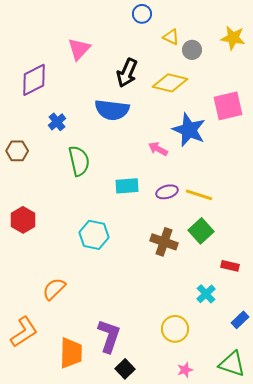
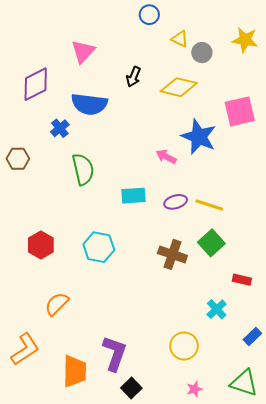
black arrow: (127, 73) -> (134, 77), size x0.7
blue semicircle: (112, 110) -> (89, 104), moved
red hexagon: (23, 220) -> (41, 245), moved

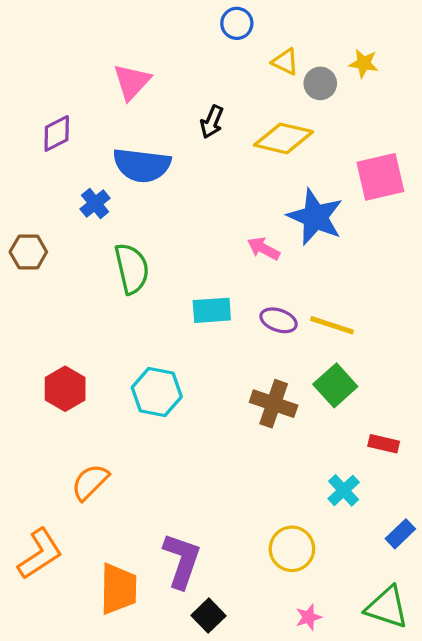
yellow star: (245, 40) -> (364, 63), moved, size x0.7
purple diamond: (36, 84) -> (57, 133), size x0.7
purple ellipse: (176, 202) -> (279, 320), turned 35

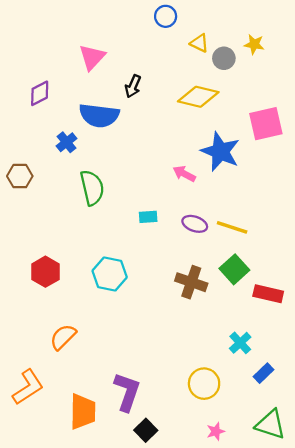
black arrow: (212, 122) -> (133, 86), moved
cyan rectangle: (212, 310) -> (148, 217), size x0.7
red rectangle: (384, 444) -> (268, 294), moved, size x1.4
blue rectangle: (400, 534) -> (264, 373), moved

